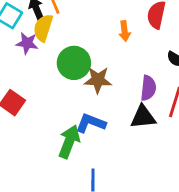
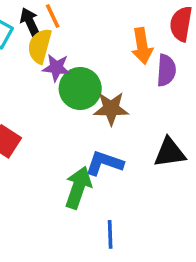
orange arrow: (125, 31) -> (142, 46), size x1.4
purple star: (27, 43) -> (56, 68), moved
purple semicircle: (148, 88) -> (166, 70), moved

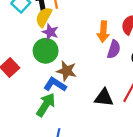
green circle: (80, 88) -> (46, 51), moved
brown star: (111, 109) -> (67, 71), moved
blue L-shape: (104, 163) -> (55, 84), moved

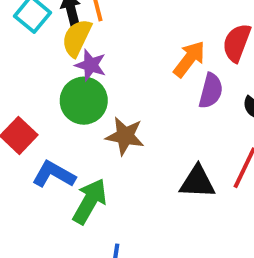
orange arrow: (103, 32) -> (189, 59), turned -144
blue L-shape: (55, 84) -> (54, 174), moved

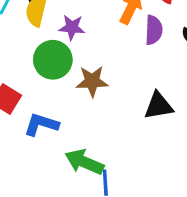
purple star: (91, 65) -> (72, 27), moved
green arrow: (90, 201) -> (84, 162), moved, turned -84

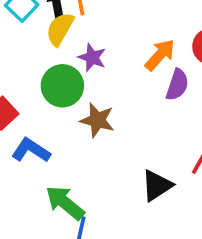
black triangle: (159, 106) -> (157, 185), moved, turned -40

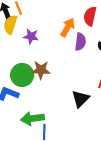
green circle: (62, 86) -> (22, 75), moved
green arrow: (65, 203) -> (32, 118), turned -35

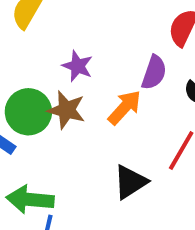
orange arrow: (68, 27) -> (125, 107), moved
purple star: (31, 36) -> (78, 66), moved

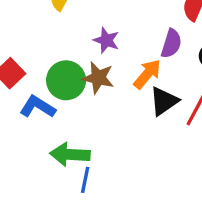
black triangle: (130, 182) -> (164, 101), moved

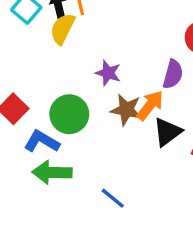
brown star: (98, 78) -> (126, 110), moved
green arrow: (70, 154) -> (52, 172), moved
blue line: (85, 180) -> (113, 198), moved, turned -60

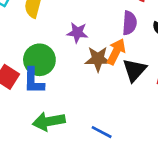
green circle: (69, 114) -> (39, 60), moved
blue L-shape: (42, 141) -> (34, 81), moved, turned -108

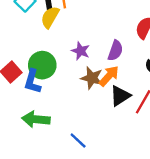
purple semicircle: (129, 23) -> (115, 51), moved

